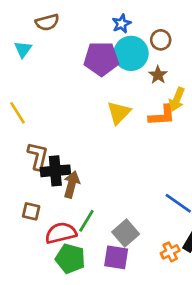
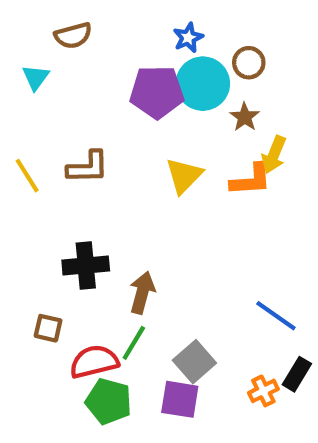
brown L-shape: (38, 156) -> (88, 167), moved, turned 76
brown arrow: (72, 184) -> (142, 293), moved

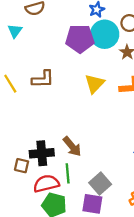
black cross: (86, 265) -> (42, 153), moved
brown arrow: (142, 293) -> (72, 147), turned 125
green line: (134, 343) -> (68, 173), turned -36

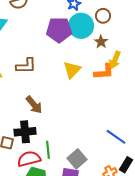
brown arrow: (72, 147) -> (34, 105), moved

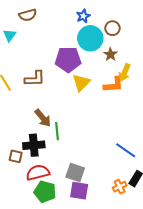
purple pentagon: (59, 30) -> (68, 59), moved
green line: (48, 150) -> (57, 131), moved
gray square: (77, 159) -> (75, 172), moved, turned -30

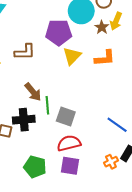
yellow arrow: (125, 73) -> (116, 21), moved
red semicircle: (38, 172) -> (69, 143), moved
gray square: (75, 172) -> (66, 117), moved

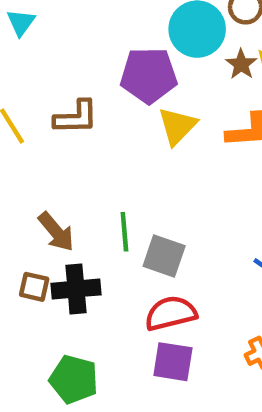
brown arrow: (33, 92) -> (56, 232), moved
black cross: (24, 120) -> (76, 289), moved
green pentagon: (35, 167) -> (74, 379), moved

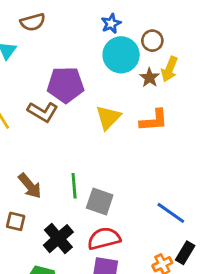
purple pentagon: (149, 75) -> (65, 85), moved
brown L-shape: (76, 117) -> (43, 112), turned 32
black cross: (76, 289) -> (58, 239), moved, turned -36

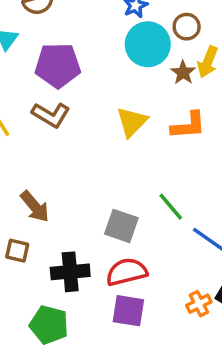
purple pentagon: (65, 85) -> (58, 65), moved
green line: (74, 186) -> (171, 207), moved, turned -35
black cross: (58, 239) -> (70, 272), turned 36

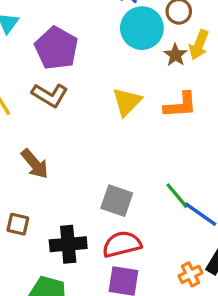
purple pentagon: (58, 65) -> (56, 48), turned 30
brown arrow: (35, 207) -> (35, 164), moved
green line: (171, 207) -> (177, 196), moved

